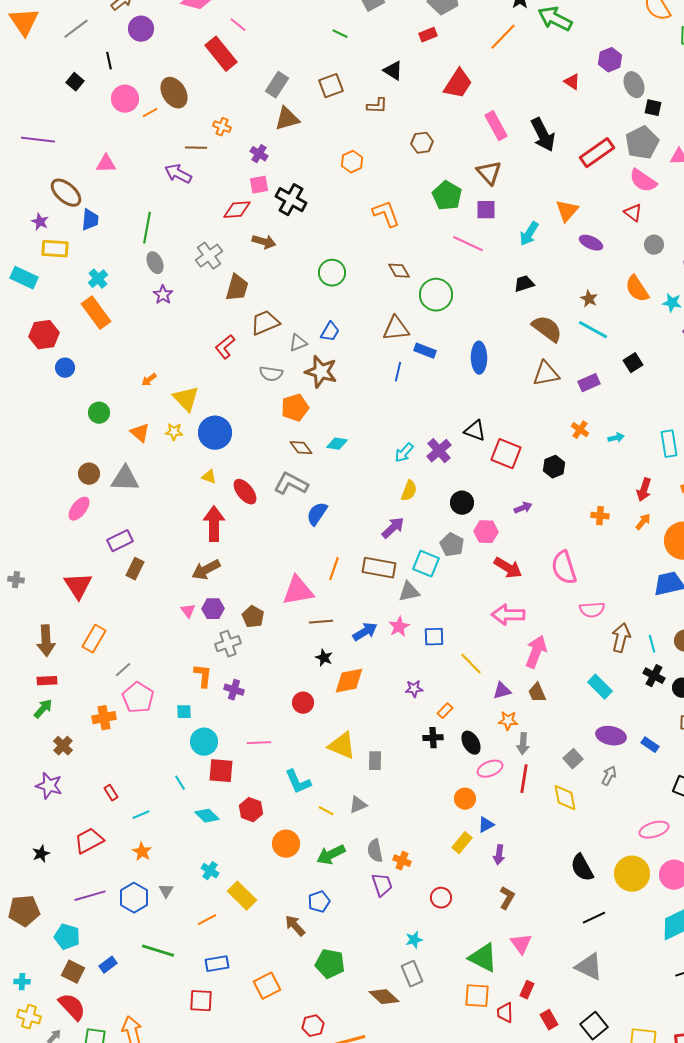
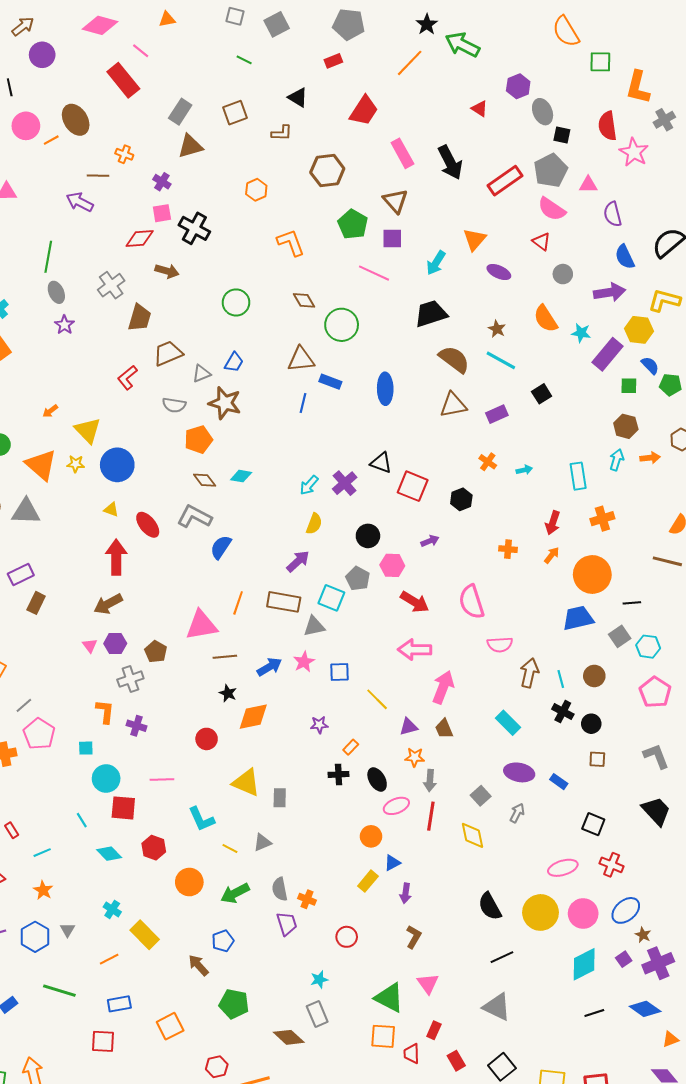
brown hexagon: (422, 143) -> (327, 171), size x1.5
black trapezoid: (524, 284) -> (431, 314), size x1.6
orange triangle: (140, 433) -> (41, 465), size x1.6

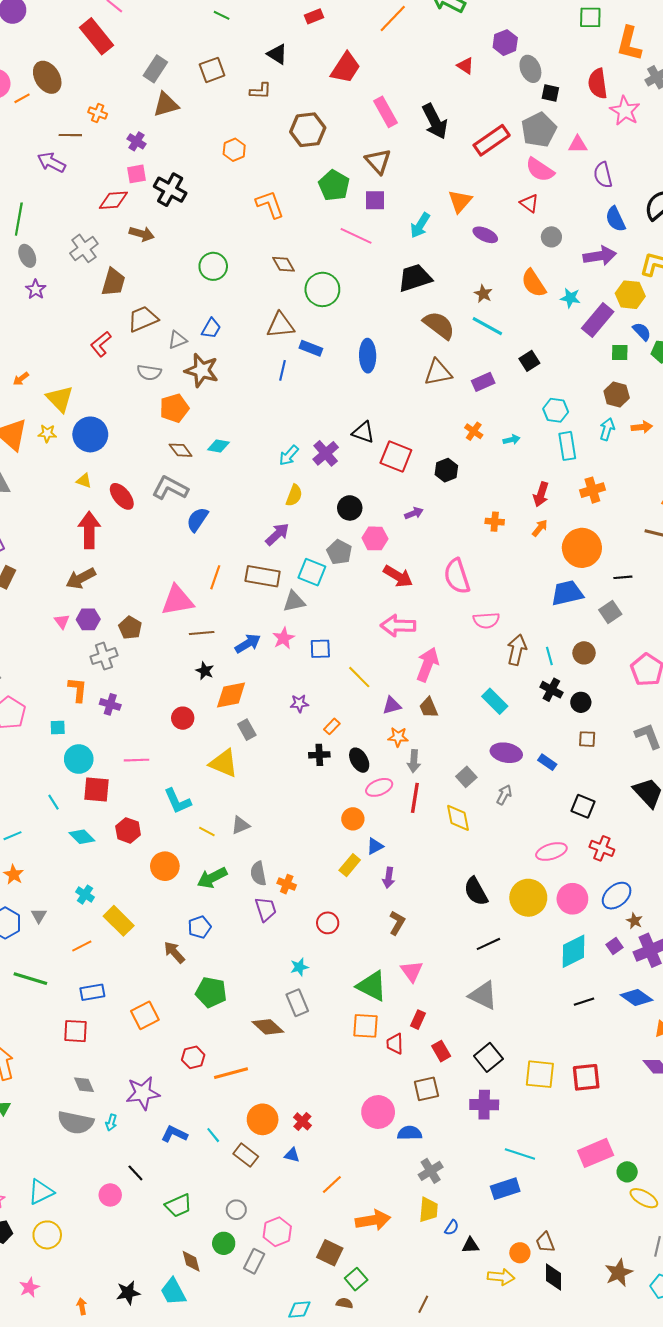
cyan hexagon: (648, 647) -> (556, 410), moved
gray rectangle: (280, 798) -> (247, 730), moved, turned -30

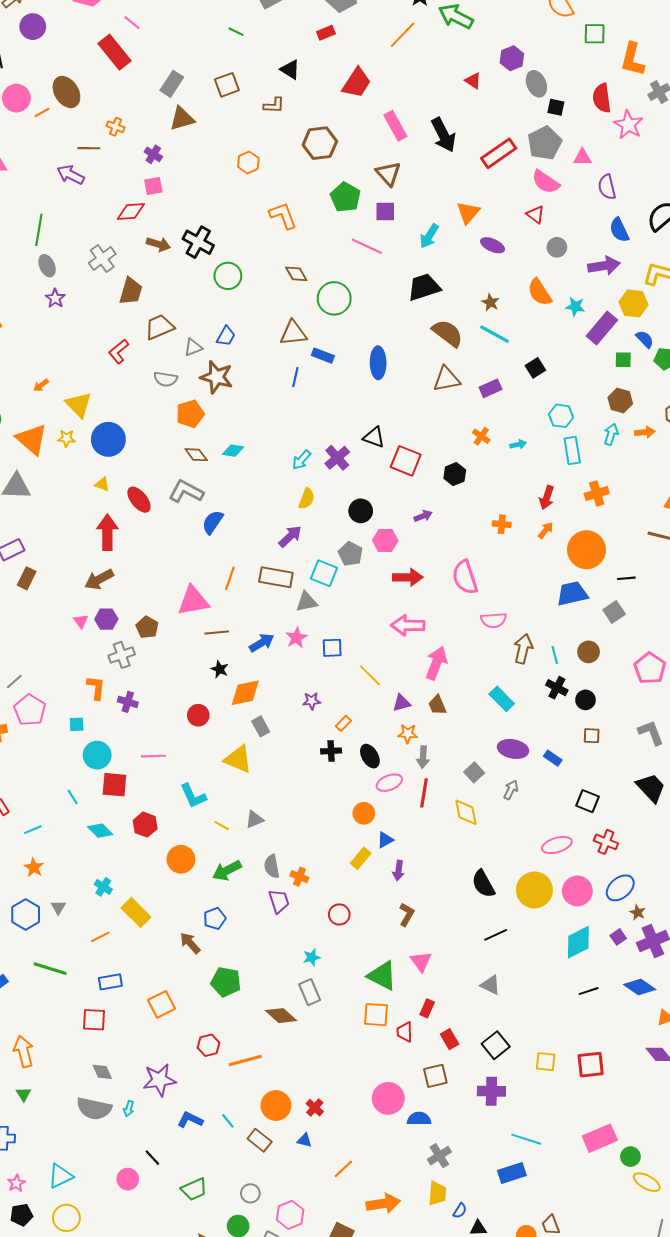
black cross: (170, 190) -> (198, 242), moved
red arrow: (398, 576) -> (408, 577), turned -32
gray triangle: (483, 995) -> (490, 985), size x0.7
yellow square: (540, 1074) -> (546, 1062), size x0.7

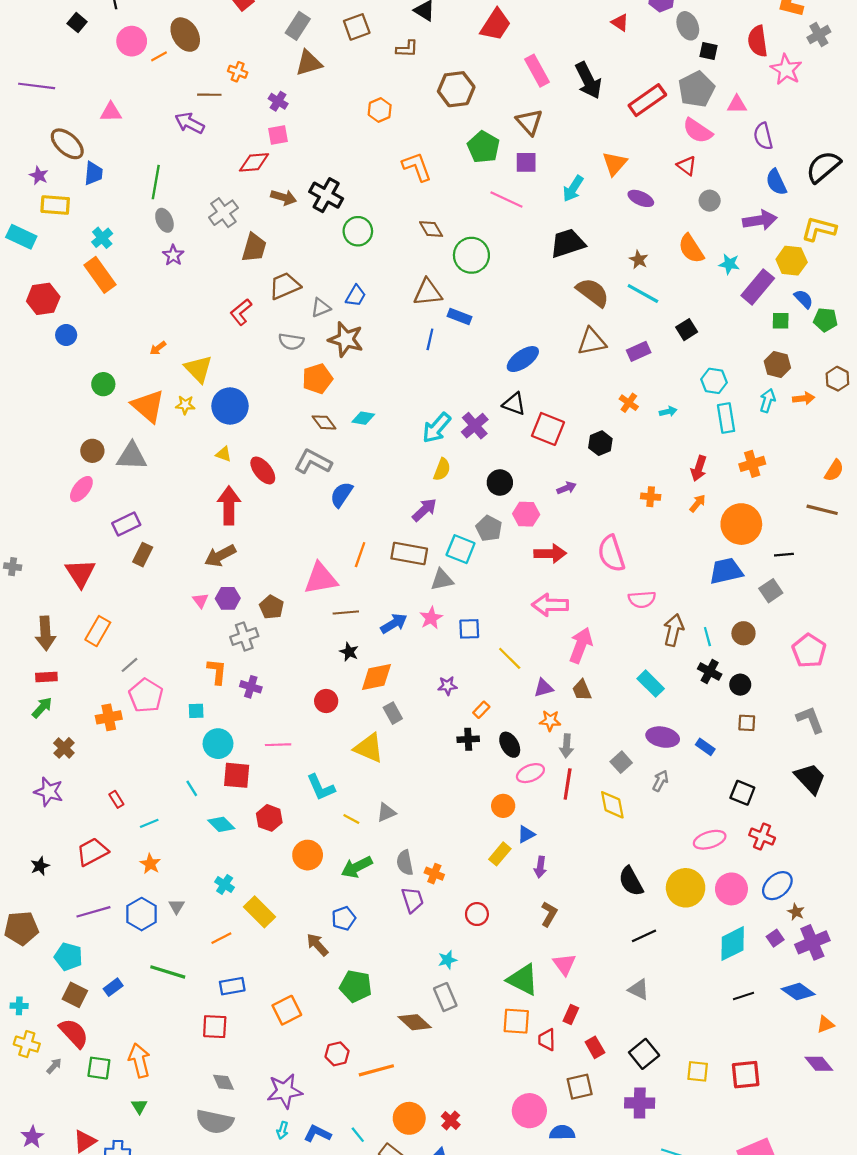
blue ellipse: (378, 363) -> (523, 359), moved, turned 56
cyan arrow: (301, 460) -> (436, 428), size x1.4
cyan arrow: (129, 1109) -> (282, 1130), moved

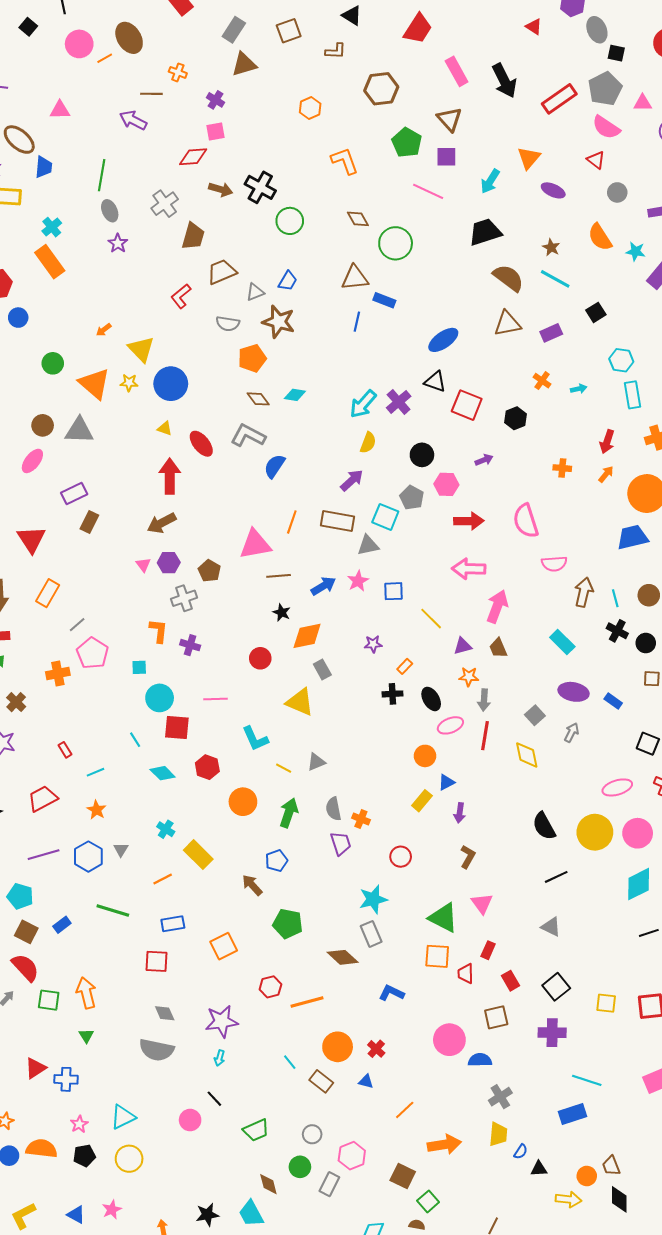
green arrow: (357, 867) -> (289, 813), turned 136
cyan star: (447, 960) -> (373, 899), size x1.6
blue L-shape: (317, 1134) -> (391, 993), moved

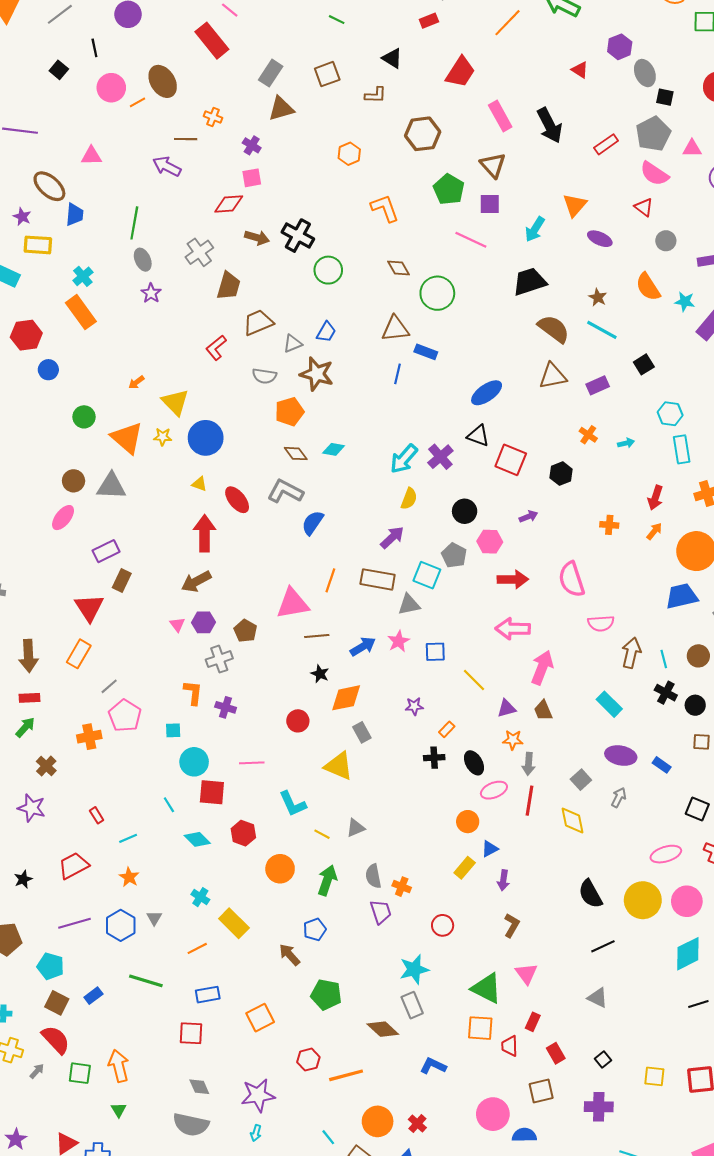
red rectangle: (559, 99) -> (606, 144), size x0.7
red triangle: (31, 539) -> (89, 608), moved
black square: (556, 987) -> (603, 1060), size x0.6

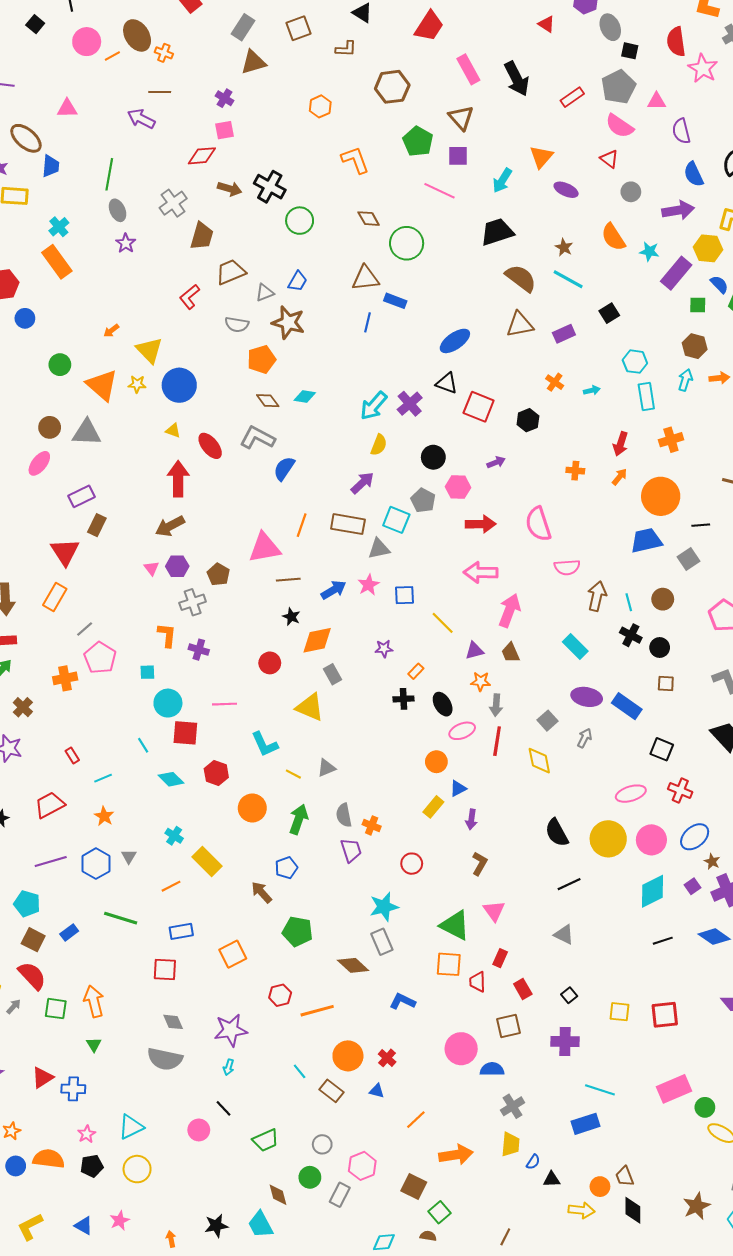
orange cross: (213, 117) -> (164, 53), moved
blue rectangle: (662, 765) -> (627, 706), size x1.6

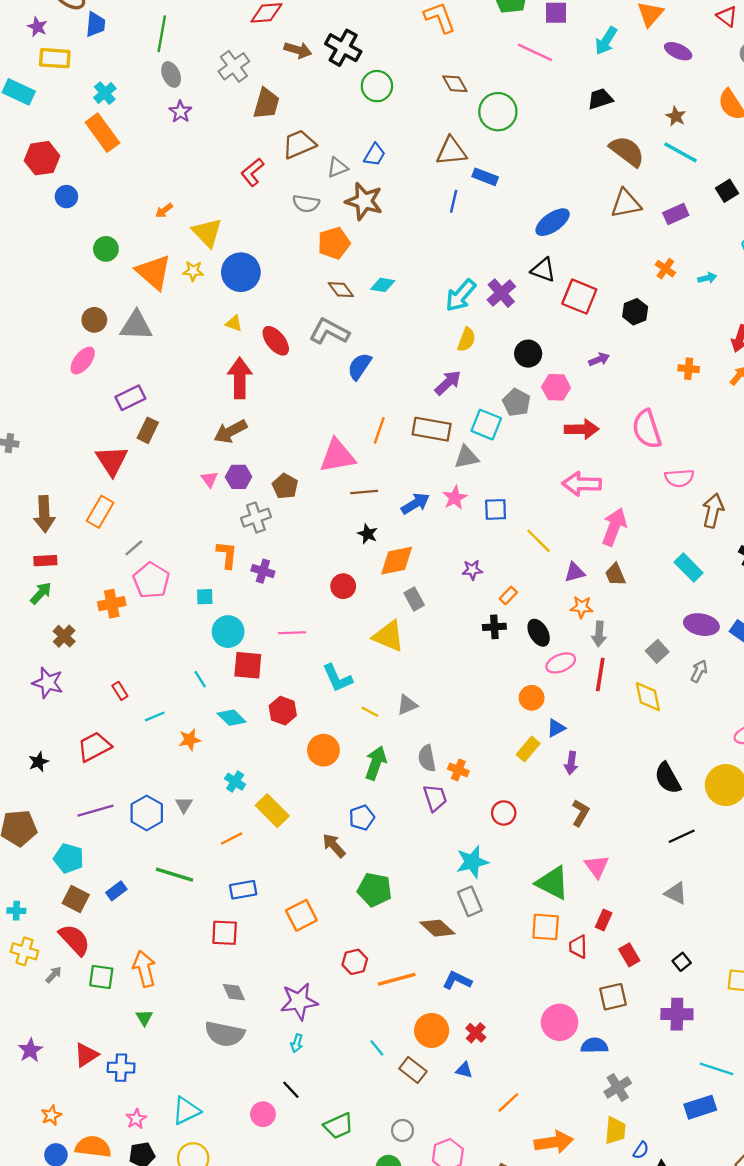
black trapezoid: (497, 232) -> (600, 99), size x0.7
orange star: (104, 816) -> (190, 740), moved, turned 30
blue L-shape: (402, 1001) -> (457, 980), moved

